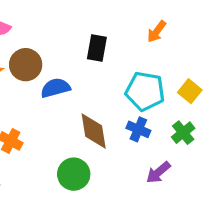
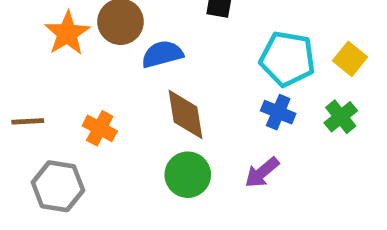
brown diamond: (94, 131) -> (185, 114), moved
purple arrow: (158, 172) -> (262, 172), moved

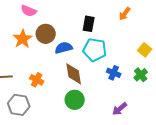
cyan pentagon: (287, 59) -> (95, 50), moved
purple arrow: (262, 172) -> (120, 109), moved

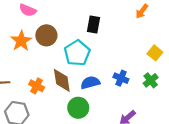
orange arrow: (125, 14) -> (142, 11), moved
blue semicircle: (64, 48) -> (90, 83), moved
cyan pentagon: (95, 50) -> (77, 53), moved, turned 30
brown diamond: (74, 74) -> (62, 80), moved

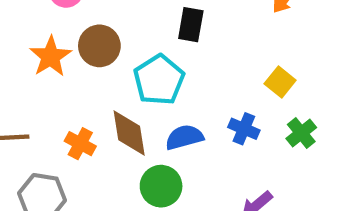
yellow square: (155, 53) -> (280, 82), moved

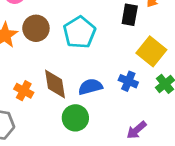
black rectangle: (191, 25) -> (130, 15), moved
cyan pentagon: (159, 80) -> (79, 32), moved
yellow square: (280, 82) -> (151, 51), size x1.5

